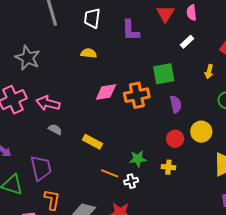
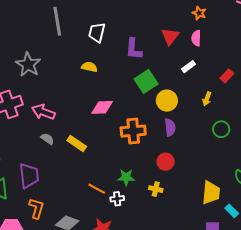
green square: (164, 74) -> (146, 81), moved, turned -30
orange cross: (137, 95) -> (133, 131), moved
yellow circle: (201, 132) -> (167, 101), moved
yellow rectangle: (93, 142) -> (77, 143), moved

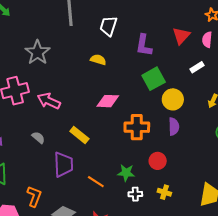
gray semicircle: (47, 139) -> (38, 138), moved
red circle: (166, 162) -> (158, 161), moved
purple trapezoid: (29, 176) -> (63, 164), moved
yellow cross: (156, 189) -> (164, 192), moved
white cross: (117, 199) -> (135, 194), moved

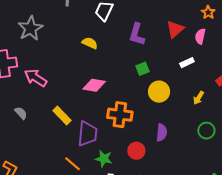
green square: (154, 79) -> (142, 69), size x0.6
purple semicircle: (174, 126) -> (162, 132), moved
purple trapezoid: (63, 164) -> (87, 134), moved

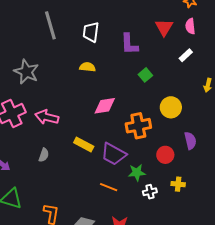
yellow circle: (159, 92) -> (171, 107), moved
gray semicircle: (21, 113) -> (44, 155), turned 80
purple semicircle: (162, 132) -> (190, 141), moved
purple trapezoid: (87, 134) -> (114, 154), turned 132

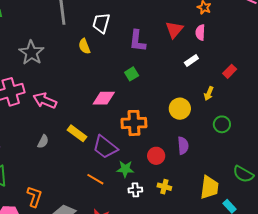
yellow semicircle: (87, 67) -> (84, 46), moved, turned -126
green square: (145, 75) -> (132, 74), moved
yellow circle: (171, 107) -> (180, 109), moved
gray semicircle: (44, 155) -> (43, 142), moved

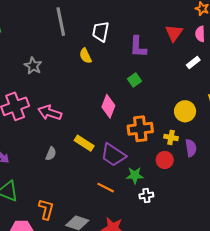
gray star: (31, 53) -> (33, 66), size x0.7
pink diamond: (104, 98) -> (108, 106), turned -65
yellow cross: (164, 187) -> (171, 137), moved

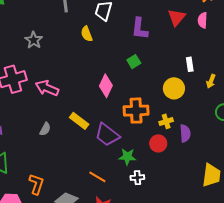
white rectangle: (193, 63) -> (190, 64), moved, turned -64
yellow circle: (185, 111) -> (174, 88), moved
yellow cross: (171, 137) -> (166, 121), turned -32
orange line: (106, 188) -> (97, 177), moved

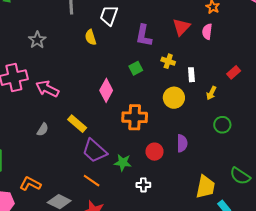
yellow cross: (166, 121) -> (168, 61), moved, turned 32
purple trapezoid: (107, 135) -> (94, 151), moved
white cross: (137, 178) -> (143, 185), moved
orange L-shape: (36, 184) -> (30, 184), turned -85

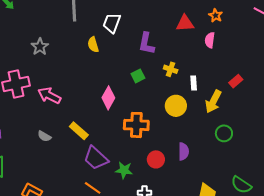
red triangle: (181, 27) -> (185, 23), moved, turned 42
yellow arrow: (211, 93) -> (213, 102), size x1.6
gray semicircle: (43, 129) -> (44, 136), turned 88

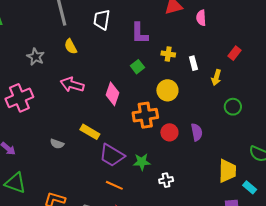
yellow semicircle: (93, 45) -> (71, 46), moved
pink arrow: (49, 95) -> (72, 85), moved
yellow arrow: (213, 102) -> (216, 77), size x0.7
yellow circle: (176, 106) -> (167, 90), moved
red circle: (156, 159) -> (169, 132), moved

